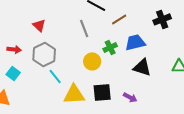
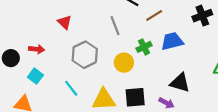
gray hexagon: (44, 54) -> (85, 55), moved
black triangle: (142, 67) -> (180, 83), moved
cyan line: (55, 76) -> (71, 88), moved

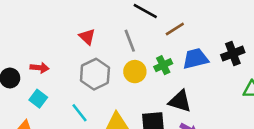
black cross: (202, 16) -> (233, 54), moved
red triangle: (65, 22) -> (87, 37), moved
yellow circle: (124, 63) -> (135, 72), moved
black triangle: (180, 83) -> (180, 101), moved

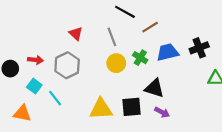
green cross: (163, 65) -> (140, 58), turned -32
gray hexagon: (95, 74) -> (67, 65), moved
cyan line: (79, 113) -> (55, 98), moved

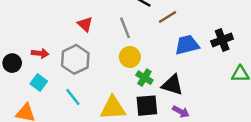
green cross: (140, 58) -> (144, 78), moved
cyan line: (55, 98) -> (73, 97), moved

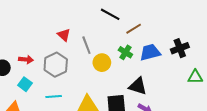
gray line: (125, 28) -> (86, 45), moved
green cross: (144, 78) -> (125, 52), moved
cyan line: (73, 97) -> (54, 96), turned -56

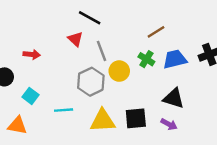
black line: (110, 14) -> (90, 18), moved
red arrow: (26, 60) -> (32, 54), moved
gray hexagon: (56, 65) -> (91, 82), moved
black triangle: (138, 86) -> (174, 98), moved

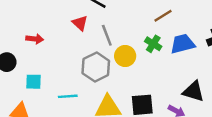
cyan square: (30, 96) -> (34, 82), turned -35
black triangle: (174, 98) -> (194, 91), moved

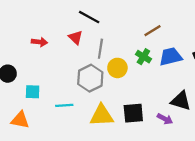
gray line: (107, 35) -> (100, 49), turned 30
red arrow: (35, 39) -> (39, 42), moved

